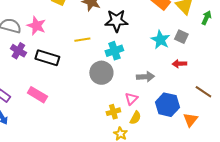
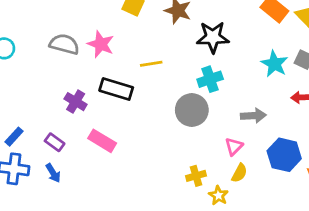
yellow line: (82, 40) -> (151, 64), moved
purple cross: (18, 51) -> (76, 102), moved
yellow cross: (113, 112) -> (196, 176), moved

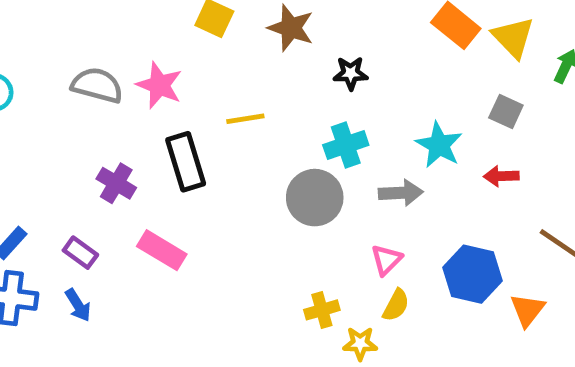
black star: (213, 37) -> (351, 73), size x0.6
cyan star: (274, 64) -> (439, 145), moved
black rectangle: (116, 89) -> (186, 162), turned 56
gray arrow: (253, 116) -> (401, 193), moved
yellow star: (218, 195) -> (360, 343), turned -30

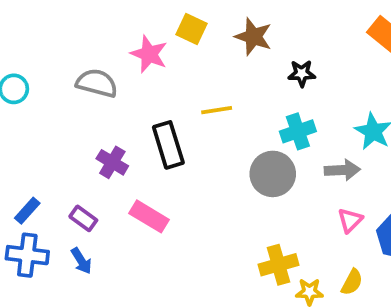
pink star: (159, 85) -> (149, 54), moved
pink triangle: (386, 260) -> (350, 220), moved
yellow semicircle: (396, 305) -> (352, 282), moved
yellow cross: (322, 310) -> (279, 265), size x1.4

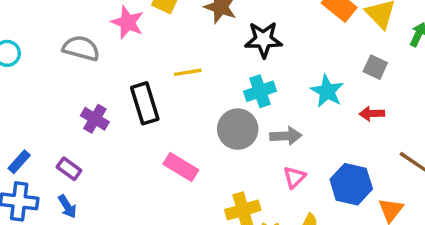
black star: (302, 73) -> (263, 40), size x1.5
gray arrow: (342, 170) -> (286, 136), moved
pink rectangle: (149, 216) -> (181, 167), moved
pink triangle: (350, 220) -> (294, 177), moved

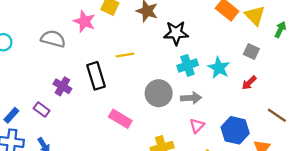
cyan cross: (260, 91) -> (188, 65), moved
red arrow: (372, 114) -> (249, 83), turned -42
purple rectangle: (69, 169) -> (42, 109), moved

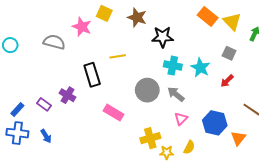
cyan cross: (188, 65) -> (173, 66), turned 30
purple cross: (62, 86) -> (67, 95), moved
gray arrow: (191, 98) -> (176, 94), turned -138

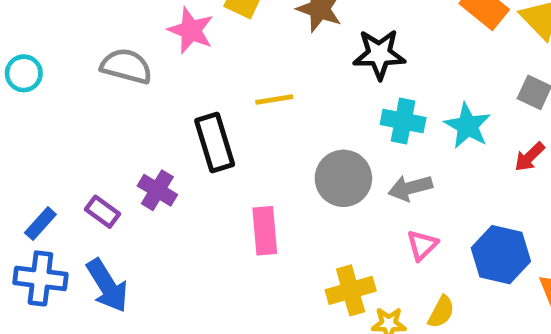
gray arrow: (176, 94) -> (410, 188), turned -54
pink rectangle: (114, 113) -> (265, 231), turned 54
blue arrow: (46, 136) -> (107, 286), size x1.6

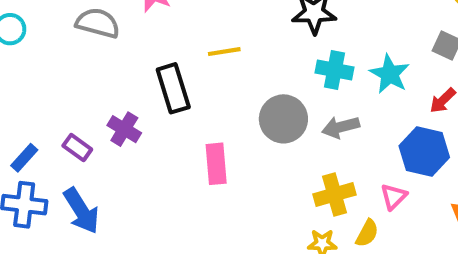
pink triangle: (422, 245) -> (394, 196), moved
blue hexagon: (501, 255) -> (424, 152), moved
yellow cross: (351, 290) -> (334, 194), moved

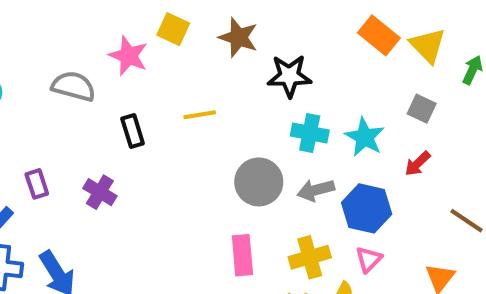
black rectangle: (173, 88) -> (133, 131), moved, size x0.7
purple rectangle: (77, 147) -> (37, 184), moved, turned 36
blue hexagon: (424, 152) -> (367, 208), moved
pink rectangle: (216, 164) -> (242, 255), moved

